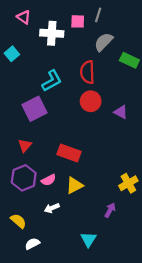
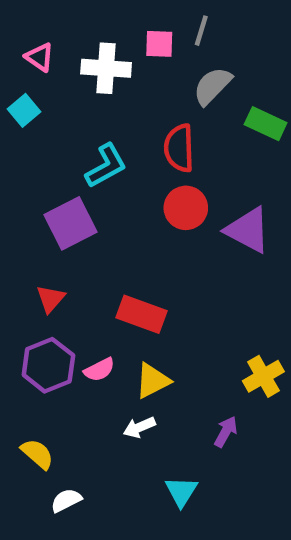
pink triangle: (24, 17) -> (40, 57), moved
purple triangle: (121, 112) -> (248, 230), size x1.6
white arrow: (52, 208) -> (139, 427), moved

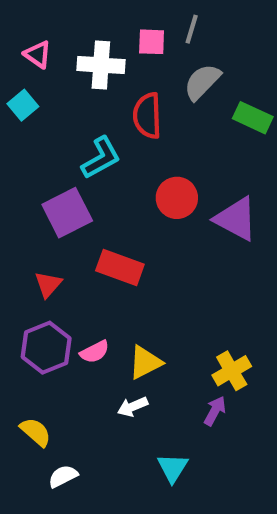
red semicircle: (179, 148) -> (147, 116), moved
red rectangle: (141, 314) -> (120, 267), moved
yellow cross: (263, 376) -> (232, 371), moved

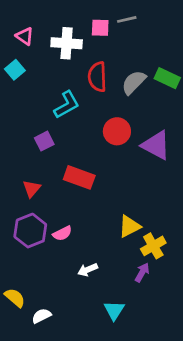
gray line: (192, 29) -> (127, 19), turned 60
gray semicircle: (202, 82) -> (134, 82), moved
purple square: (67, 213) -> (44, 141), size x0.6
yellow triangle: (145, 362) -> (130, 226), moved
yellow semicircle: (36, 432) -> (15, 298), moved

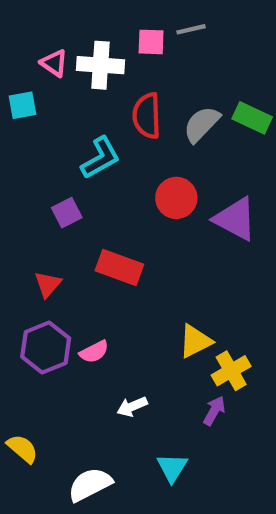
pink triangle: (25, 36) -> (54, 63), moved
cyan square: (15, 70) -> (23, 105), turned 30
white semicircle: (41, 316) -> (90, 484), moved, size x1.5

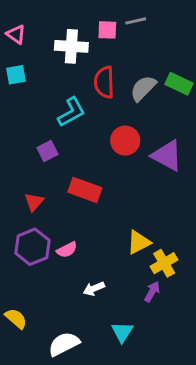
pink triangle: (54, 63) -> (16, 34), moved

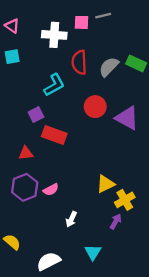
red rectangle: (85, 190) -> (54, 135), moved
red triangle: (34, 202) -> (26, 153), turned 42
white arrow: (94, 289) -> (71, 219), turned -42

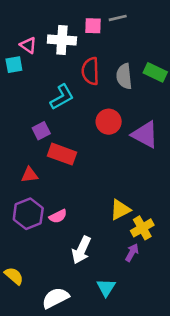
pink triangle: (12, 26) -> (28, 45), moved
gray semicircle: (109, 67) -> (124, 76), turned -50
white arrow: (71, 219) -> (81, 250), size x1.5

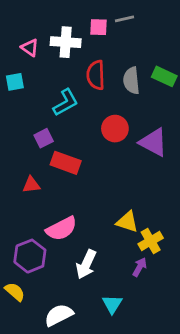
cyan square: (14, 65) -> (15, 82), moved
yellow triangle: (120, 210) -> (127, 222), turned 45
purple hexagon: (28, 214) -> (30, 256), moved
pink semicircle: (58, 216) -> (61, 229), size x1.6

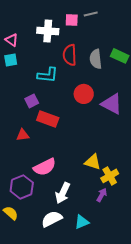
pink triangle: (30, 48) -> (12, 40), moved
cyan L-shape: (66, 102) -> (48, 75), turned 35
cyan triangle: (112, 304) -> (82, 222), turned 35
white semicircle: (59, 315) -> (52, 219), moved

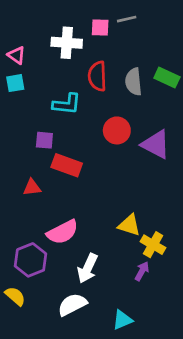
purple square: (32, 101) -> (44, 140), turned 32
yellow cross: (110, 176) -> (153, 245), turned -30
cyan triangle: (82, 222) -> (122, 320), moved

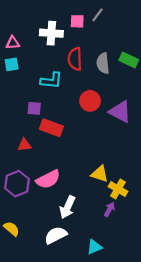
gray line: (127, 19) -> (98, 15), turned -40
pink triangle: (17, 55) -> (13, 43), turned -40
purple hexagon: (31, 260) -> (17, 184), moved

